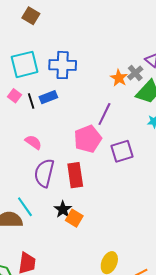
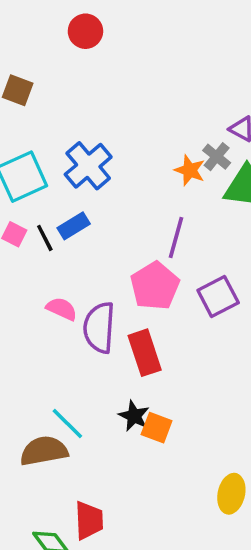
blue cross: (63, 65) -> (88, 166), turned -32
purple semicircle: (44, 173) -> (99, 328), moved

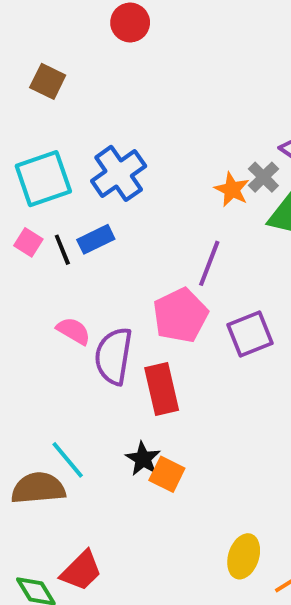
red trapezoid: (89, 520) -> (81, 571), turned 42

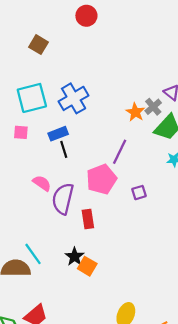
pink square: (28, 242) -> (21, 132), turned -32
black line: (62, 250) -> (64, 149), moved
purple square: (250, 334) -> (139, 193), size x0.6
red rectangle: (162, 389) -> (88, 219), size x0.7

